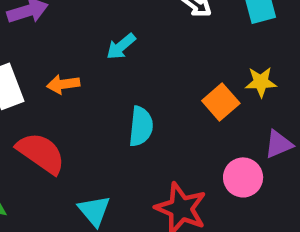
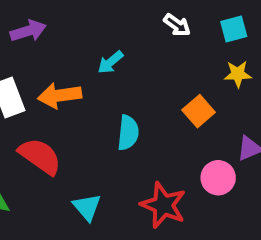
yellow star: (261, 82) -> (238, 74), moved
orange arrow: (63, 84) -> (60, 96), size x1.5

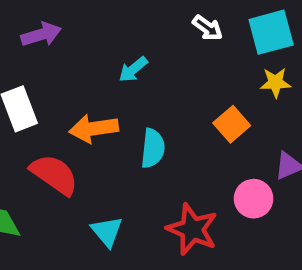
cyan square: (234, 29) -> (271, 32), size x1.5
orange arrow: (60, 96) -> (94, 129), moved

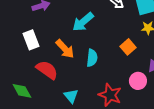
cyan arrow: (133, 69) -> (83, 22), size x1.6
orange arrow: (94, 129) -> (65, 49), turned -125

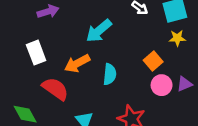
orange arrow: (65, 49) -> (77, 63), turned 105
pink circle: (138, 81) -> (162, 85), moved

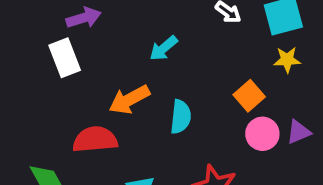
cyan arrow: (99, 31) -> (164, 48), size x0.7
white rectangle: (36, 53) -> (65, 58), moved
red semicircle: (55, 89) -> (95, 140), turned -40

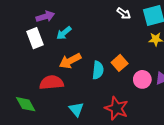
cyan arrow: (164, 48) -> (64, 33), moved
orange square: (249, 96) -> (120, 63), moved

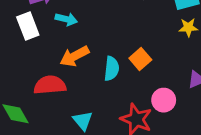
cyan arrow: (64, 33) -> (66, 19), turned -126
pink circle: (142, 79) -> (164, 100), moved

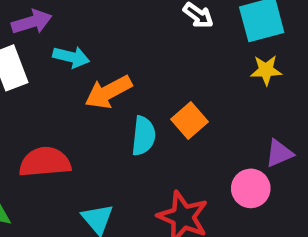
orange arrow: (74, 56) -> (108, 92), moved
pink circle: (164, 100) -> (251, 188), moved

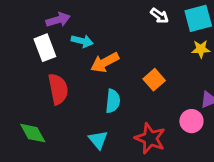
cyan semicircle: (143, 136) -> (113, 101), moved
red semicircle: (45, 162) -> (58, 89), moved, turned 84

